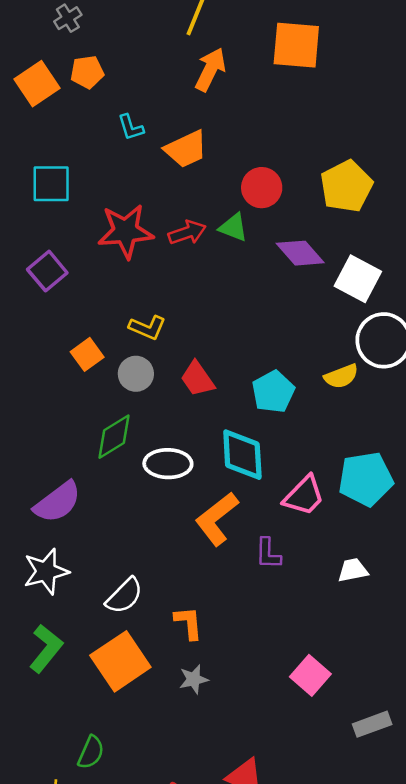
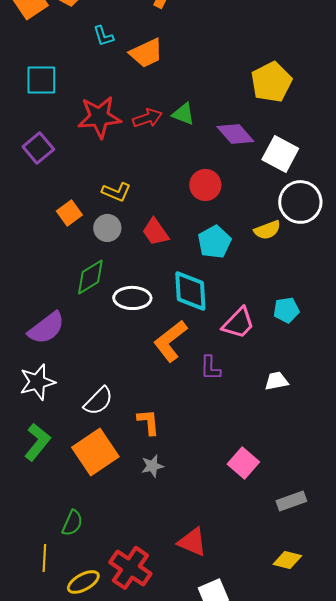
red circle: (262, 188) -> (205, 185), moved
cyan pentagon: (366, 479) -> (286, 310), size x0.6

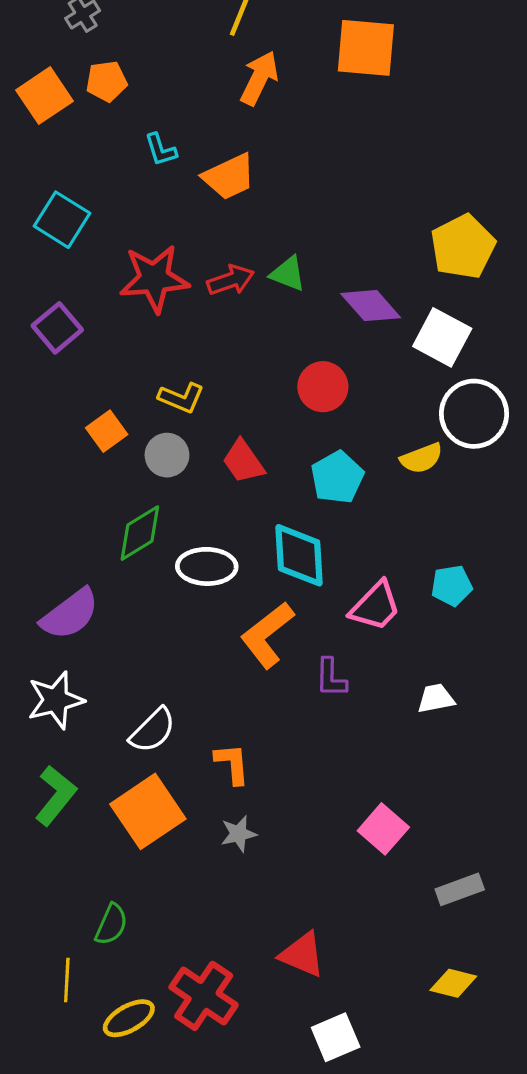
cyan square: (41, 80) -> (62, 220), turned 32
yellow pentagon: (271, 82) -> (463, 247), moved

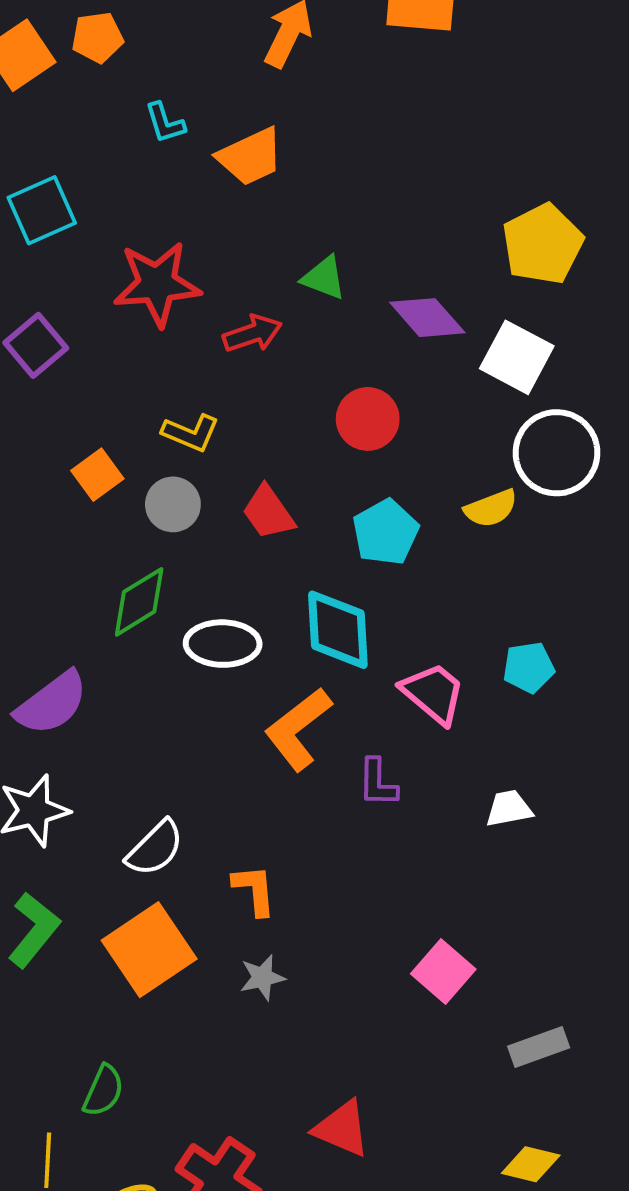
cyan square: (62, 220) -> (42, 210), turned 34
red arrow: (231, 280) -> (252, 334), moved
pink trapezoid: (375, 606) -> (433, 693), turned -94

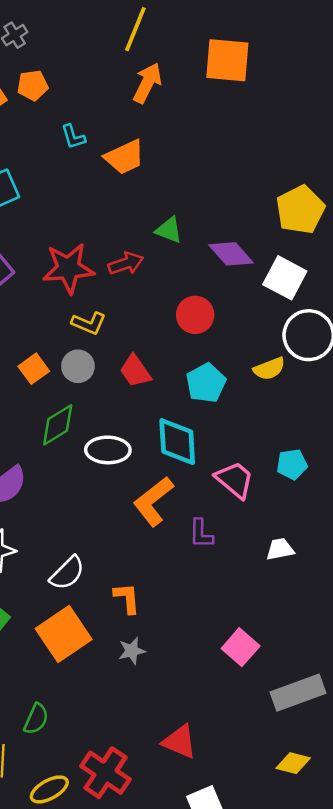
red star: (157, 284) -> (68, 268), moved
orange square: (97, 475) -> (34, 369), moved
gray rectangle: (539, 1047) -> (298, 693), size x1.5

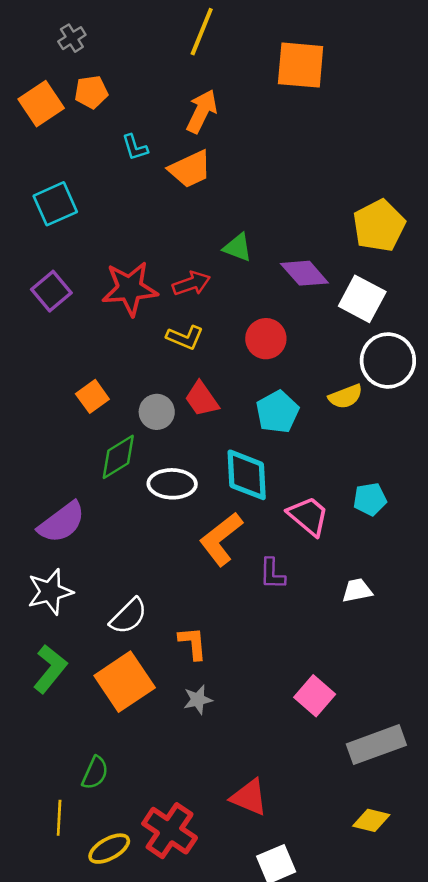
orange arrow: (147, 83) -> (202, 111), moved
yellow L-shape: (89, 323) -> (185, 337), moved
gray circle: (78, 366) -> (157, 412), moved

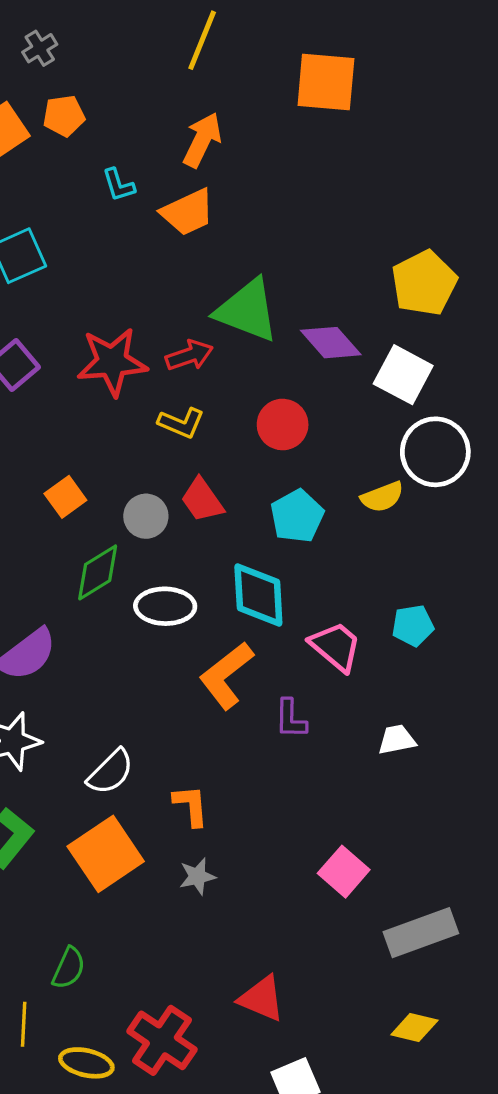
green triangle: (238, 247) -> (247, 310), size x1.8
yellow ellipse: (109, 849) -> (86, 1063), turned 42

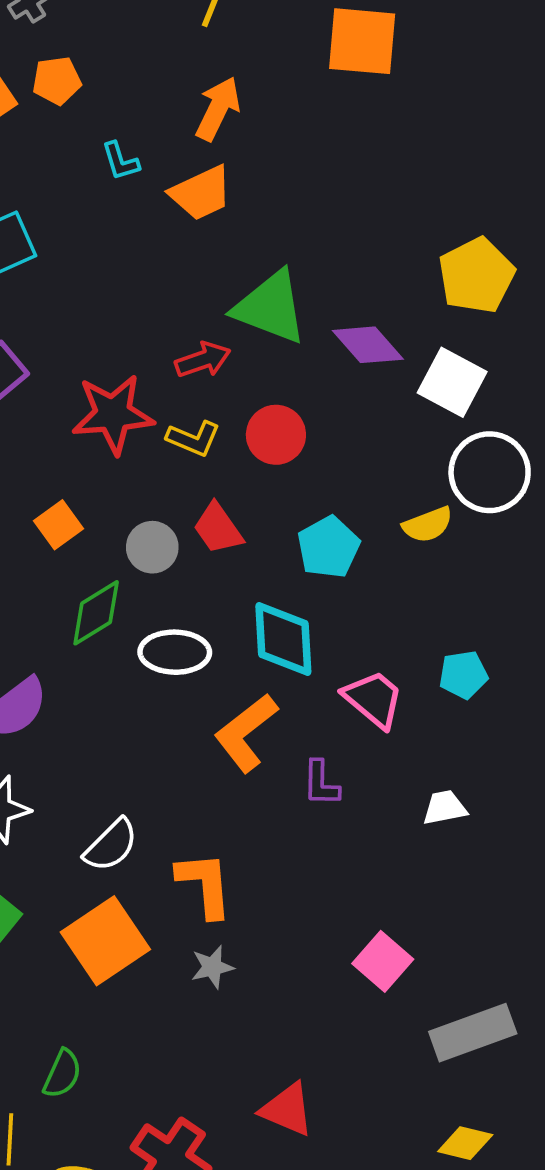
red star: (112, 362) -> (113, 414), moved
red circle: (283, 425) -> (276, 435), moved
orange L-shape: (191, 806) -> (205, 885), size x1.4

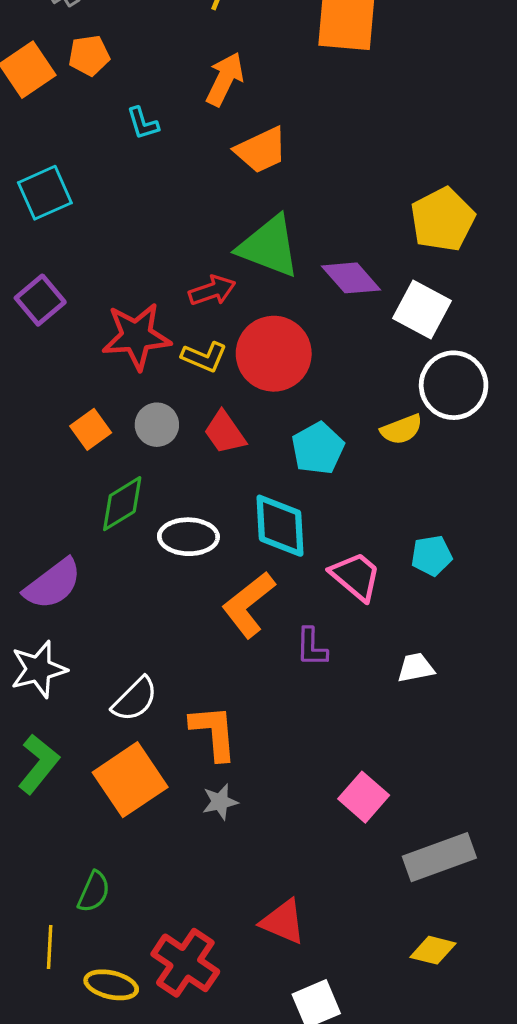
orange trapezoid: (201, 193) -> (261, 150), moved
red circle: (276, 435) -> (274, 354), size x1.5
gray circle: (152, 547) -> (157, 425), moved

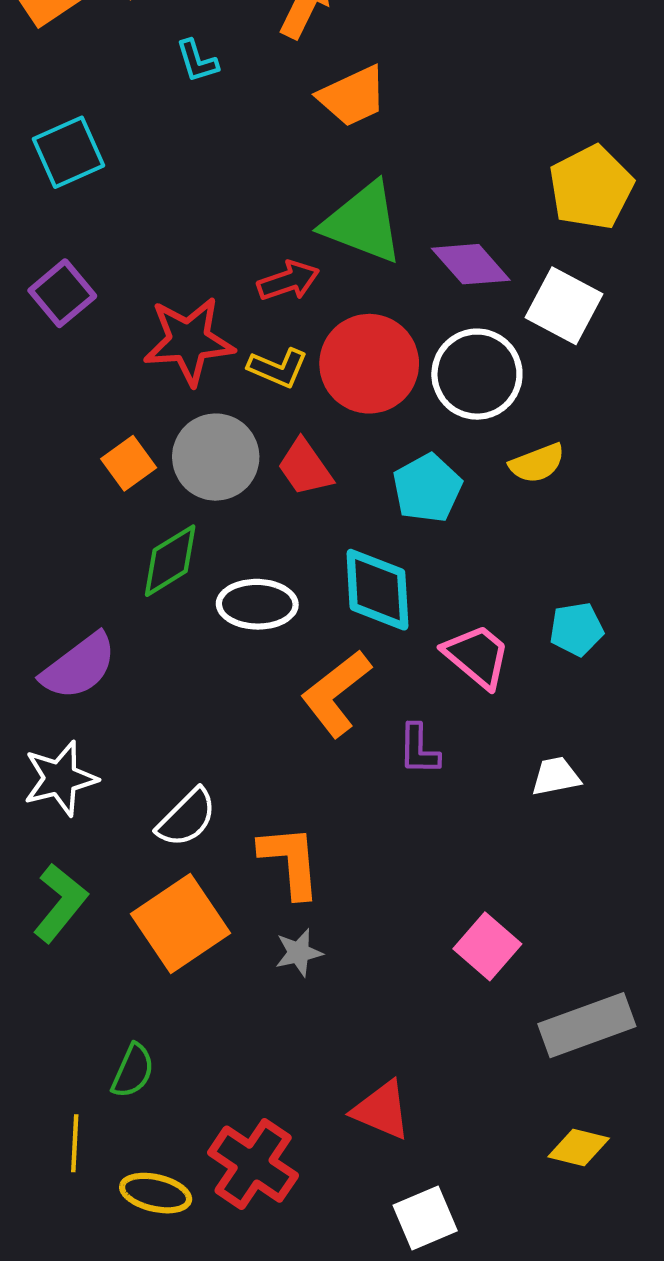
white circle: (454, 385) -> (477, 374), moved
gray circle: (157, 425) -> (216, 457), size x1.5

